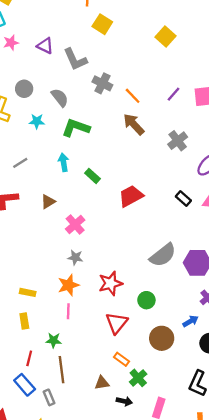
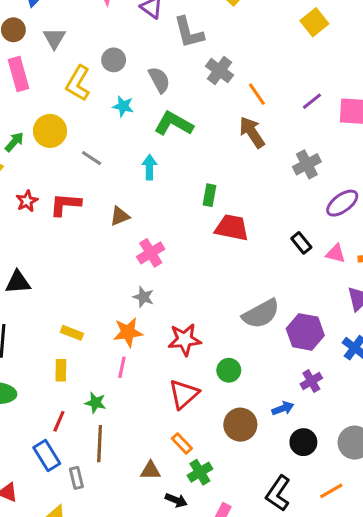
gray line: (20, 163) -> (92, 158), turned 56
green rectangle: (92, 176) -> (210, 195), moved, turned 49
red trapezoid: (131, 196) -> (232, 228), turned 30

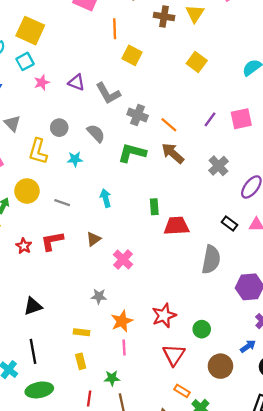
green L-shape: (174, 124) -> (132, 153), moved
gray star: (143, 297) -> (99, 296), moved
gray semicircle: (261, 314) -> (211, 260), moved, turned -36

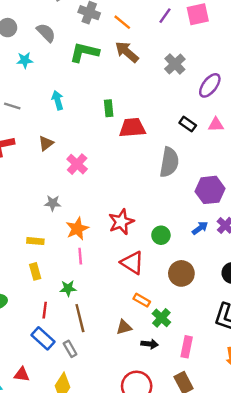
blue arrow: (248, 346) -> (200, 228), moved
red triangle: (174, 355) -> (132, 263), turned -30

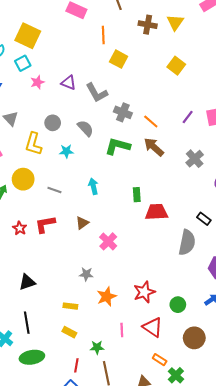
black rectangle: (188, 124) -> (204, 219), moved
pink line: (80, 256) -> (122, 330), moved
yellow rectangle: (35, 271) -> (69, 332), turned -48

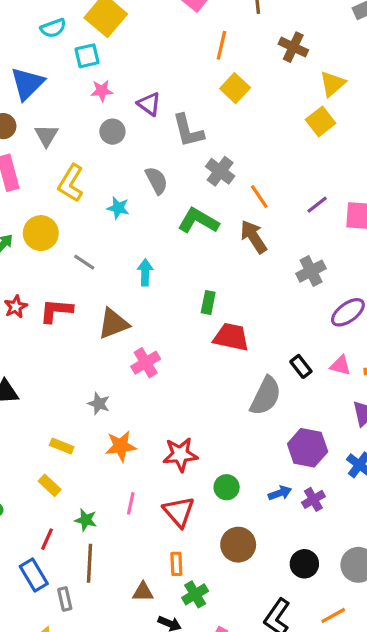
yellow triangle: (175, 22) -> (332, 84), moved
gray circle: (53, 123) -> (112, 132), moved
brown triangle: (82, 223) -> (113, 324), size x1.5
orange rectangle: (160, 360) -> (176, 564), turned 40

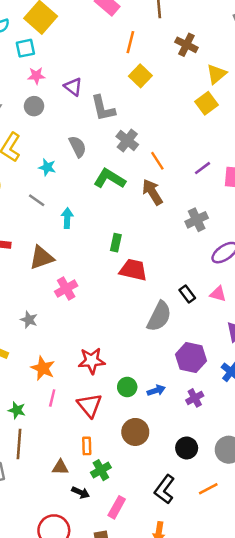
gray circle: (112, 132) -> (34, 106), moved
gray line: (84, 262) -> (37, 200), moved
orange star: (121, 446) -> (43, 368), moved, turned 30
blue arrow: (280, 493) -> (156, 390), moved

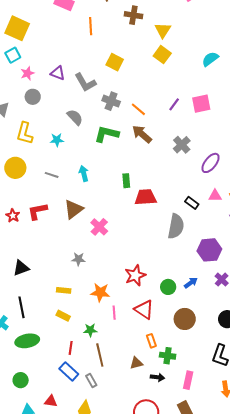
yellow square: (140, 76) -> (115, 62), moved
gray line: (37, 200) -> (52, 175), moved
green cross: (101, 470) -> (168, 356), turned -35

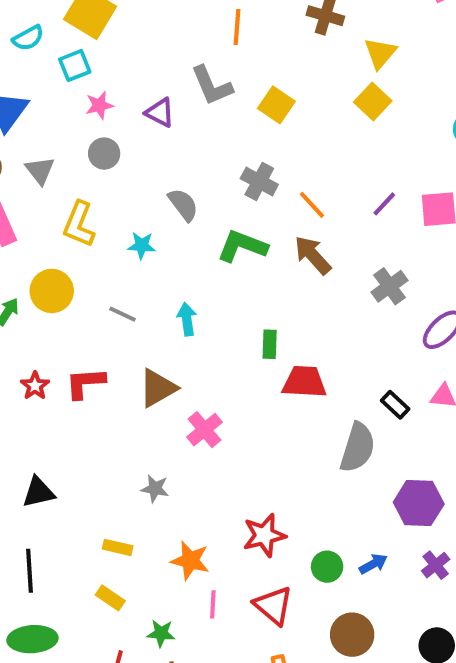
gray L-shape: (85, 82) -> (212, 86), moved

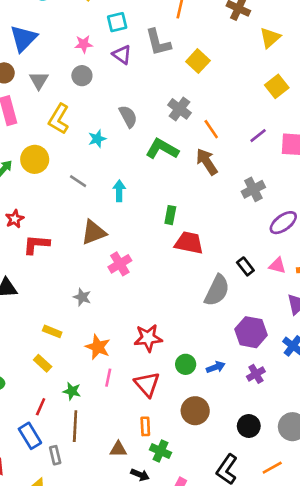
cyan square: (75, 65) -> (117, 22), moved
yellow square: (373, 101) -> (277, 86), moved
cyan star: (142, 245) -> (97, 139), turned -30
red L-shape: (85, 383) -> (36, 244), moved

